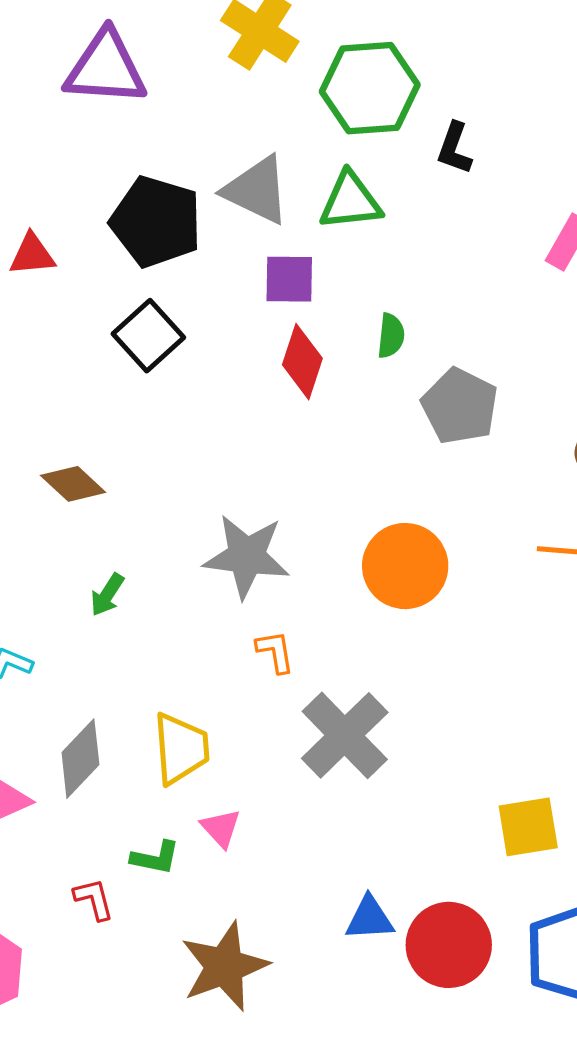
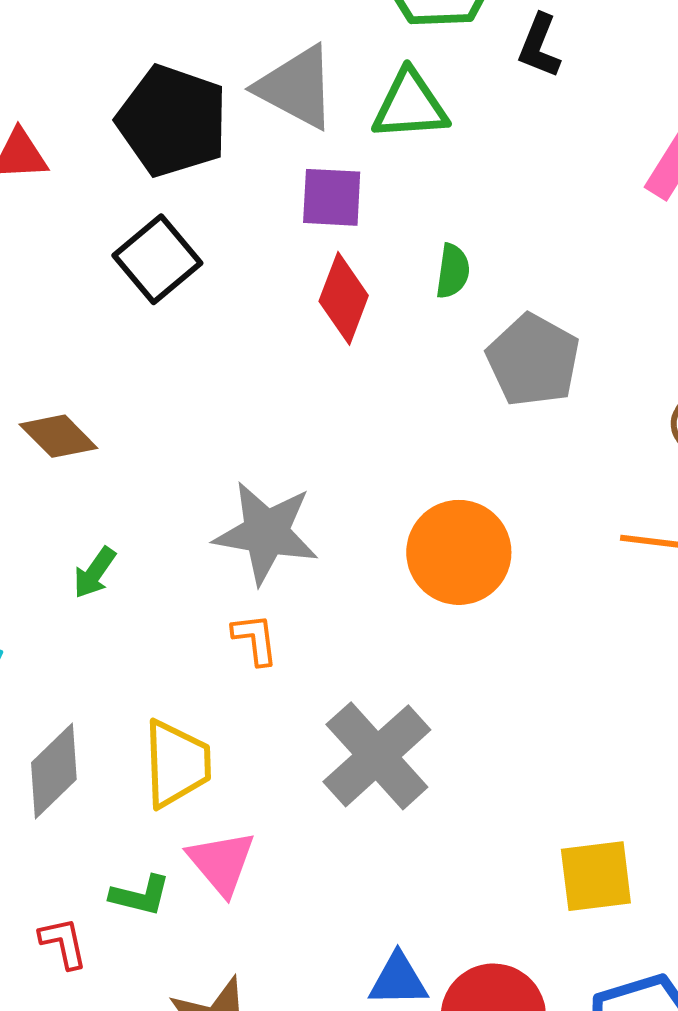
orange L-shape: (275, 652) -> (255, 639), moved
pink triangle: (221, 828) -> (222, 863), size x1.4

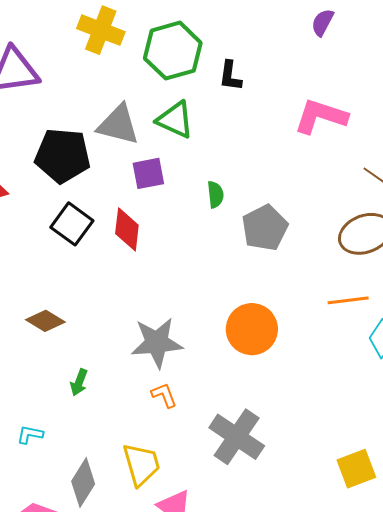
green triangle: (410, 105) -> (175, 120), turned 42
red diamond: (344, 298) -> (127, 229), moved
gray pentagon: (533, 360) -> (265, 228), turned 30

